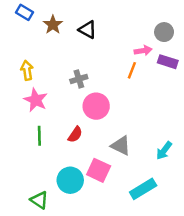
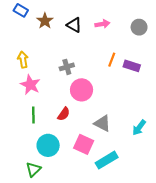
pink arrow: (143, 51) -> (102, 24), moved
purple rectangle: (168, 62) -> (132, 66), moved
cyan circle: (70, 180) -> (48, 145), moved
cyan rectangle: (143, 189) -> (107, 160), moved
green triangle: (39, 200) -> (33, 169), turned 42

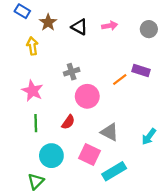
yellow arrow: (23, 60) -> (32, 46), moved
orange line: (112, 60) -> (120, 80), moved, turned 32

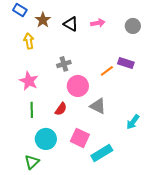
gray triangle: (110, 132) -> (98, 106), moved

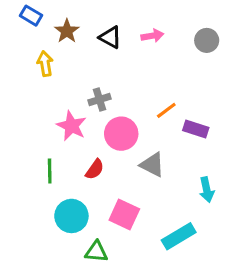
purple rectangle: (126, 63) -> (196, 129), moved
pink star: (29, 81) -> (71, 126), moved
cyan arrow: (133, 122) -> (207, 190), turned -49
cyan rectangle: (102, 153) -> (179, 236), moved
green triangle: (32, 162) -> (96, 252), moved, turned 49

